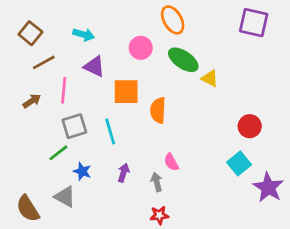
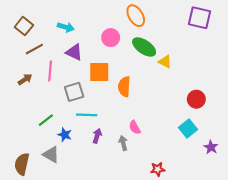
gray square: (74, 126) -> (74, 92), moved
cyan line: (110, 132) -> (87, 115), moved, turned -72
purple star: (268, 187) -> (211, 147), size x0.6
brown semicircle: (28, 209) -> (22, 164), turned 45
red star: (159, 215) -> (158, 169), moved

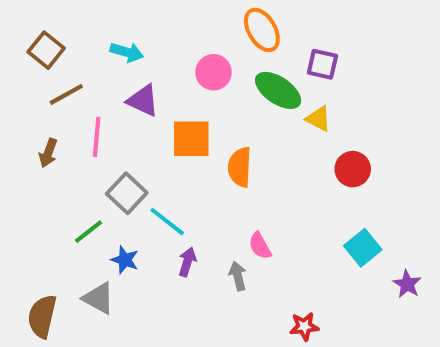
purple square: (199, 18) -> (322, 64), moved, size x0.7
brown arrow: (25, 79) -> (48, 153), turned 144
gray square: (74, 92) -> (127, 193), moved, turned -30
red circle: (196, 99) -> (353, 169), moved
cyan line: (87, 115) -> (167, 222), turned 36

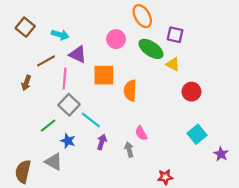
cyan arrow: (127, 52) -> (60, 35), moved
brown line: (66, 94) -> (46, 61), moved
pink line: (97, 137) -> (65, 78), moved

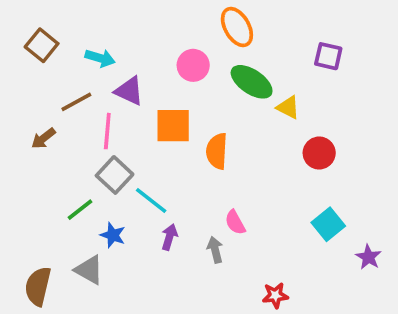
purple square: (175, 35) -> (328, 56), moved
brown arrow: (26, 83) -> (43, 138), turned 32

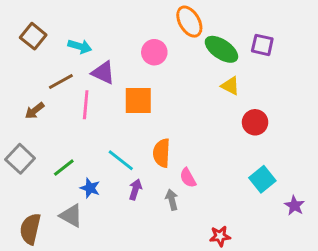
green ellipse: (252, 82) -> (221, 49), moved
orange semicircle: (217, 151) -> (162, 153), moved
gray square: (115, 175) -> (20, 159), moved

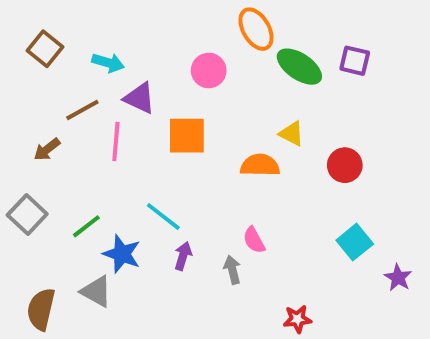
yellow triangle: (230, 86) -> (292, 134), moved
orange semicircle: (162, 153) -> (260, 165), moved, turned 88
blue star: (90, 188) -> (122, 254), size x1.4

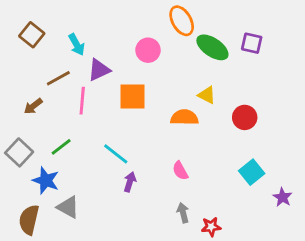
cyan arrow: (108, 63) -> (77, 45), turned 45
purple triangle: (140, 98) -> (99, 70), turned -50
green line: (86, 226) -> (61, 147), moved
blue star: (122, 254) -> (46, 180), moved
gray arrow: (232, 270) -> (183, 213), moved

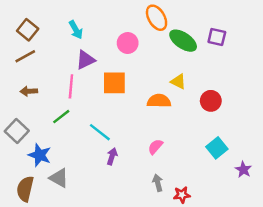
cyan arrow: (77, 45) -> (76, 30), moved
brown line: (58, 78) -> (25, 56), moved
brown arrow: (33, 106) -> (29, 91), turned 35
green line: (61, 147) -> (61, 117), moved
pink semicircle: (180, 171) -> (155, 147), turned 70

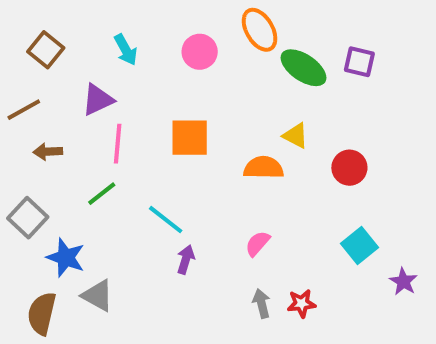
pink circle: (128, 43) -> (200, 52), moved
brown line: (25, 56) -> (24, 110), moved
purple triangle: (85, 60) -> (98, 100), moved
red star: (182, 195) -> (301, 303), moved

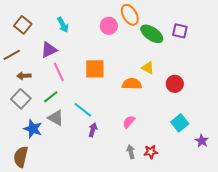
pink circle: (200, 52) -> (109, 26), moved
pink line: (118, 144) -> (59, 72), turned -30
gray square: (28, 218) -> (21, 99), moved
gray triangle: (98, 295) -> (56, 118), moved

